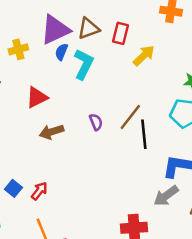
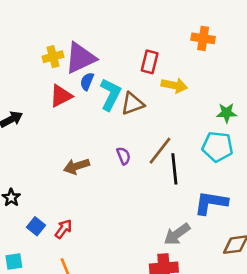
brown triangle: (89, 28) -> (133, 104), moved
yellow cross: (18, 49) -> (53, 57), moved
yellow arrow: (144, 56) -> (174, 85), turned 55
red triangle: (37, 97) -> (61, 96), moved
gray arrow: (166, 196) -> (177, 234), moved

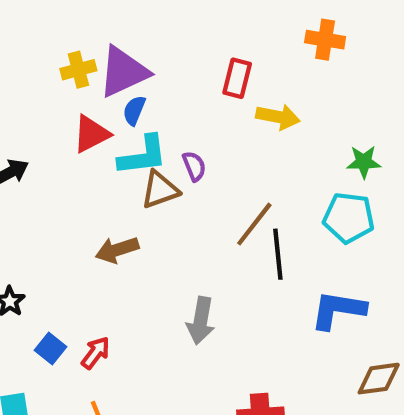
cyan L-shape: (110, 95) -> (143, 155), moved, turned 56
brown triangle: (133, 104) -> (160, 190), moved
purple semicircle: (123, 156) -> (194, 166), moved
gray arrow: (177, 234) -> (201, 321), moved, turned -44

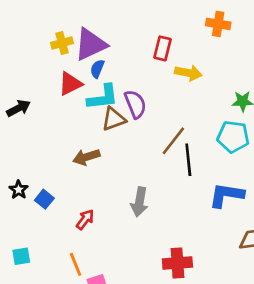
purple semicircle: (194, 166) -> (135, 104), size x1.5
blue square: (51, 349) -> (44, 199), moved
red arrow: (96, 353) -> (85, 220), moved

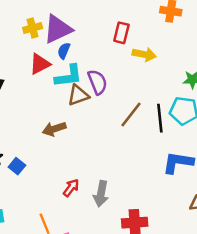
black line: (188, 160) -> (160, 118), moved
gray arrow: (139, 202) -> (101, 194), moved
red arrow: (85, 220) -> (71, 188), moved

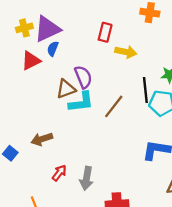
cyan L-shape: (69, 76) -> (81, 102), moved
black line: (160, 118) -> (145, 90), moved
brown arrow: (54, 129) -> (42, 139), moved

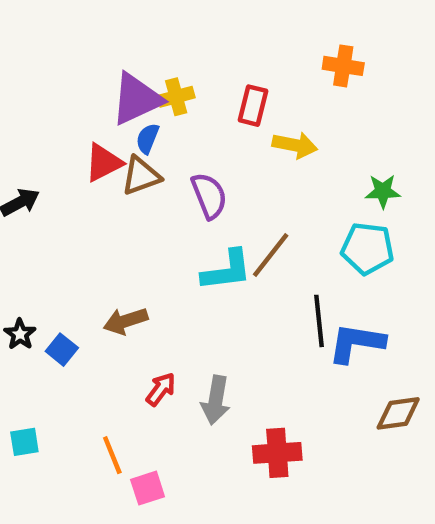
yellow cross: (24, 28) -> (176, 97), moved
brown triangle: (66, 89) -> (141, 176), moved
black line: (145, 90) -> (319, 321), moved
cyan L-shape: (81, 102) -> (227, 270), moved

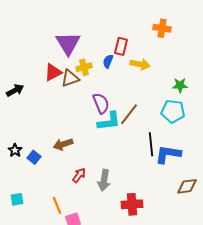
yellow cross: (176, 97) -> (84, 67), moved
purple triangle: (137, 99) -> (68, 43), turned -36
blue semicircle: (148, 139) -> (108, 61), moved
purple semicircle: (209, 196) -> (101, 103), moved

